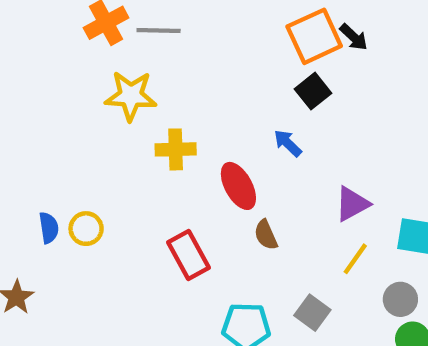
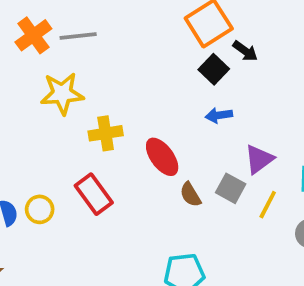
black arrow: (354, 37) -> (245, 51), moved
blue arrow: (288, 143) -> (219, 115), moved, turned -45
red rectangle: (189, 255) -> (94, 194), moved
gray square: (312, 313) -> (231, 188), moved

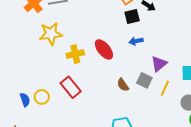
black square: (214, 69) -> (132, 17), turned 35
red ellipse: (162, 157) -> (104, 49), moved

